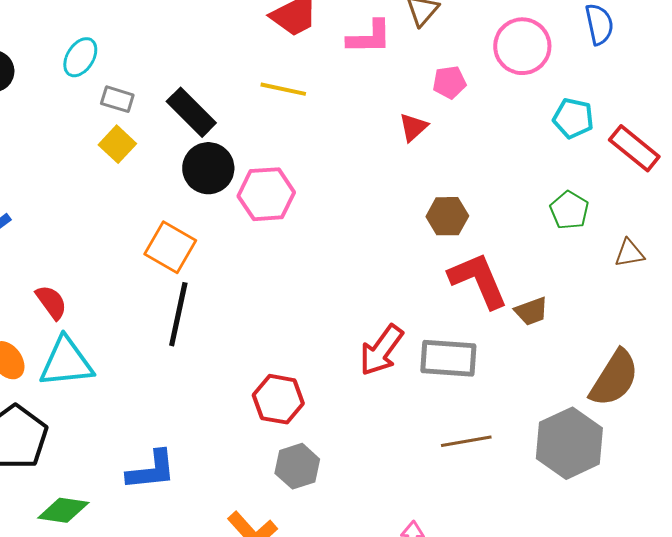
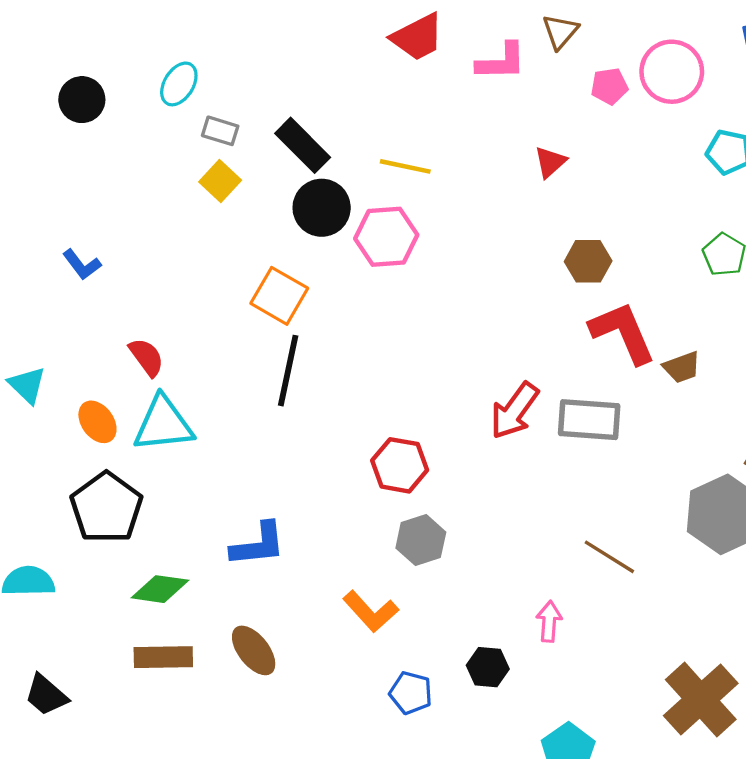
pink pentagon: (449, 82) -> (609, 86), moved
yellow line: (283, 89) -> (405, 166), moved
brown line: (466, 441) -> (609, 557), moved, turned 42

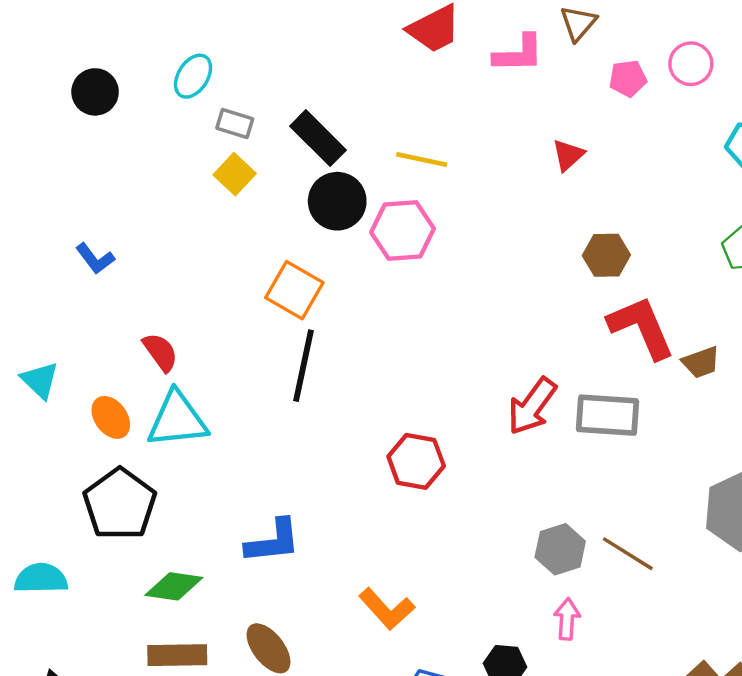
pink circle: (672, 72) -> (691, 64), size x0.7
gray hexagon: (421, 540) -> (560, 549), moved

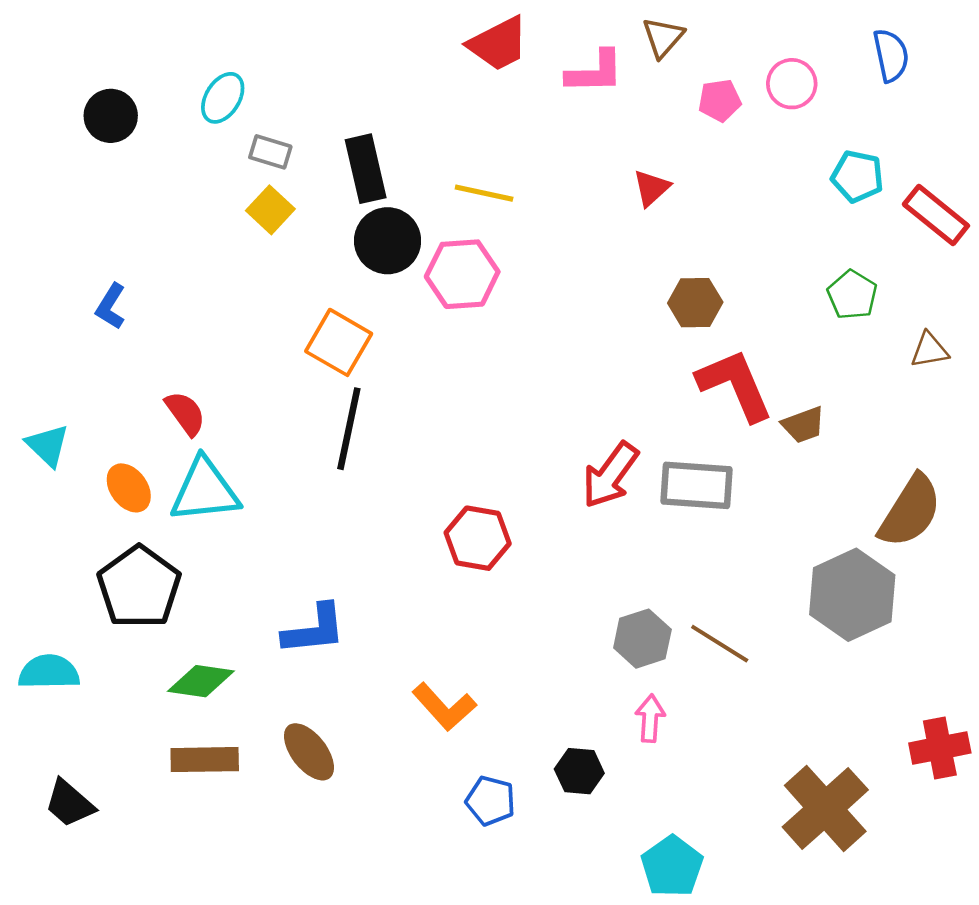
black rectangle: (318, 138) -> (366, 169), turned 32
blue L-shape: (95, 259) -> (111, 306), turned 69

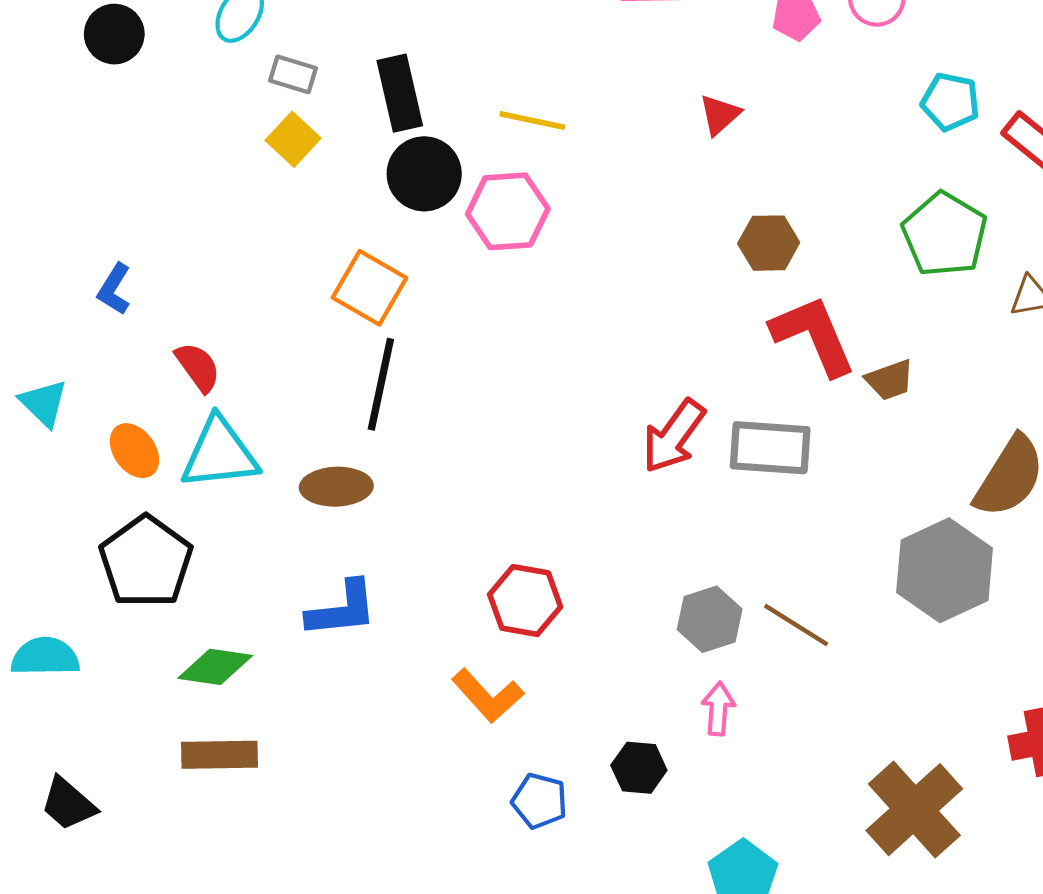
green pentagon: (852, 295) -> (945, 234), size x1.5
blue L-shape: (111, 306) -> (114, 289), moved
red hexagon: (478, 538) -> (525, 601), moved
brown ellipse: (309, 752) -> (336, 487), moved, turned -54

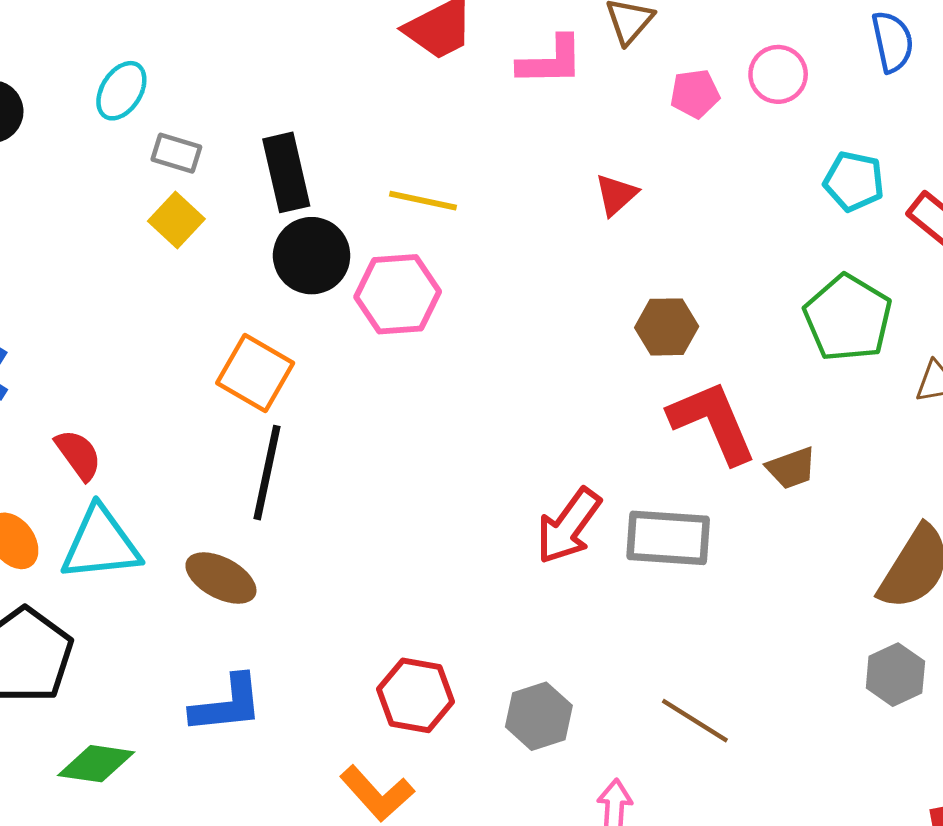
brown ellipse: (336, 487) -> (221, 578), turned 30
gray hexagon: (945, 570) -> (895, 675), moved, size x0.6
gray hexagon: (710, 619) -> (539, 716), moved

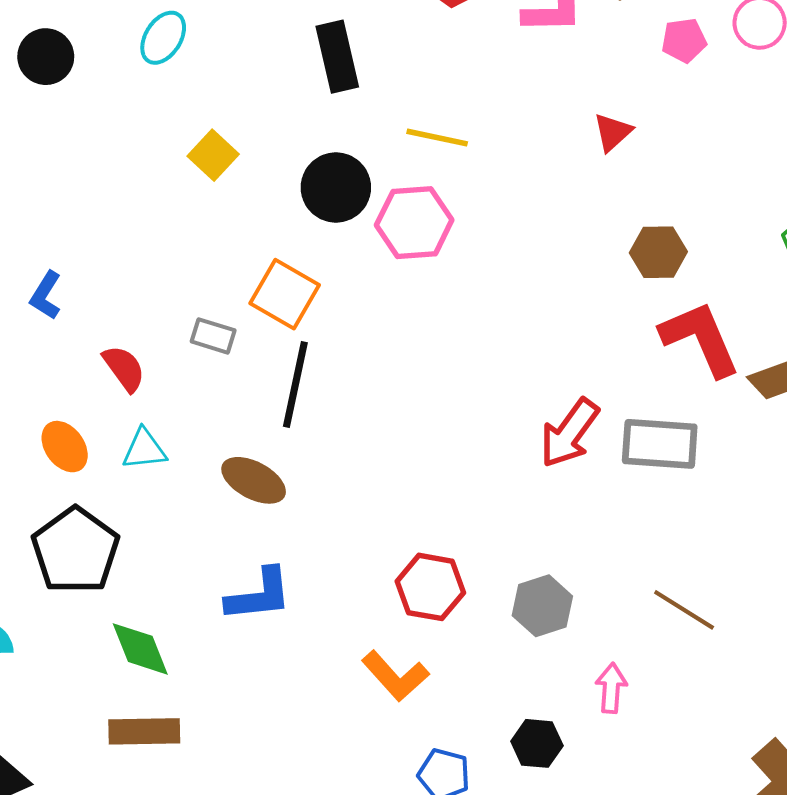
gray rectangle: (176, 153) -> (213, 336), moved
black rectangle: (286, 172) -> (337, 57), moved
cyan triangle: (101, 544) -> (144, 449), size x0.6
green diamond: (96, 764) -> (140, 649), turned 60

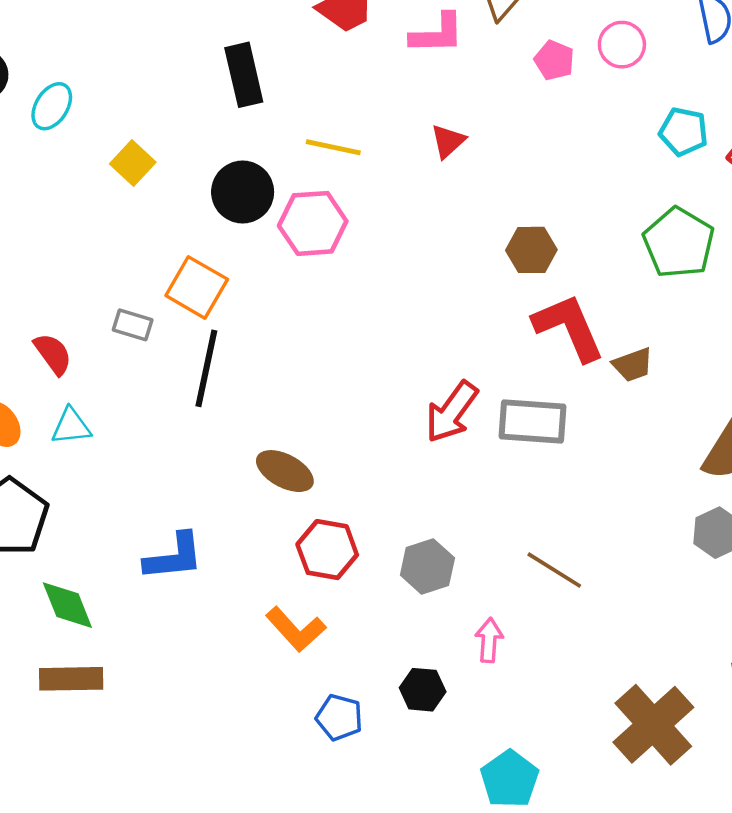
cyan ellipse: (163, 38) -> (52, 106), moved
pink pentagon: (684, 40) -> (554, 60), turned 30
red triangle: (613, 132) -> (448, 141), moved
brown ellipse: (254, 480) -> (285, 471), moved

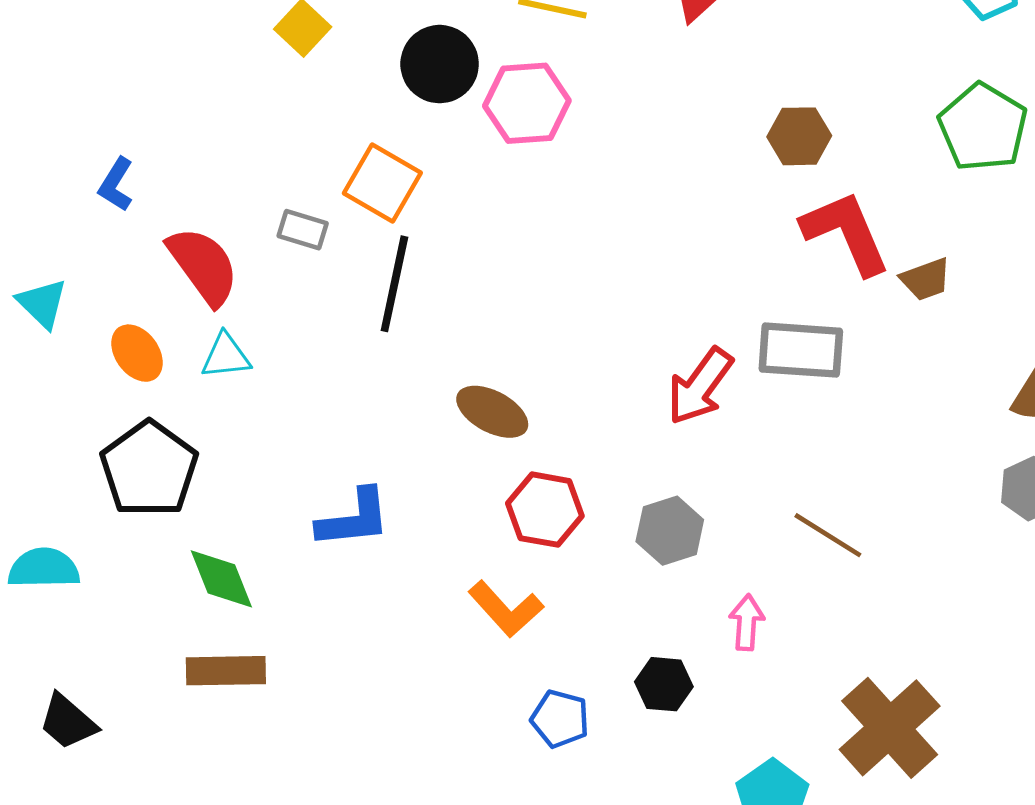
red semicircle: (53, 354) -> (203, 266), size x1.5
red arrow: (452, 412) -> (700, 386), moved
brown cross: (653, 725) -> (890, 728), moved

